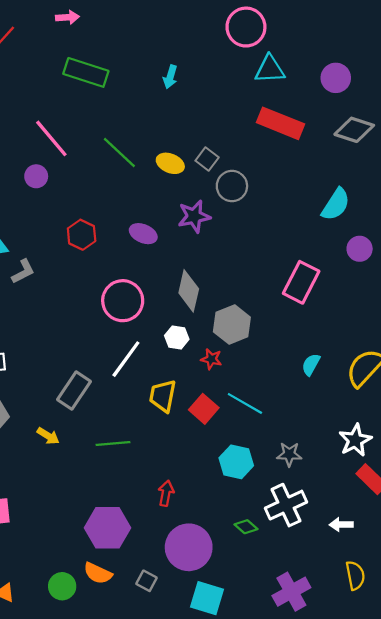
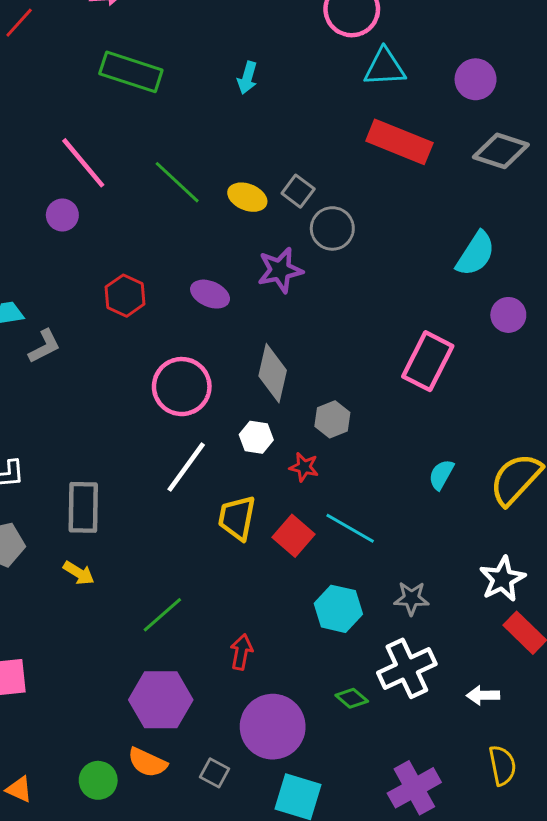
gray hexagon: (232, 324) -> (332, 419), size x0.7
gray rectangle: (74, 390) -> (83, 507), moved, turned -33
green line: (113, 443) -> (162, 615), moved, turned -36

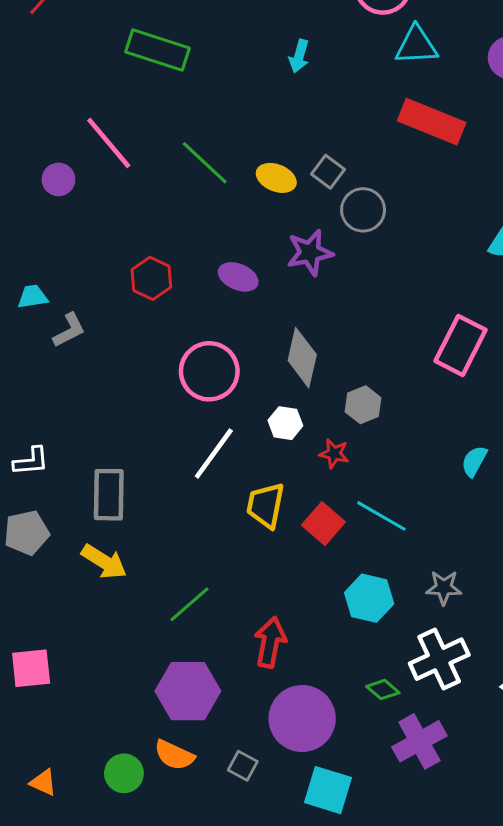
cyan arrow: (247, 78) -> (299, 56), moved
purple circle: (62, 215) -> (58, 179), moved
yellow arrow: (79, 573) -> (104, 562), size x1.4
red arrow: (241, 652) -> (270, 642), size x1.4
purple cross: (414, 788) -> (419, 741), moved

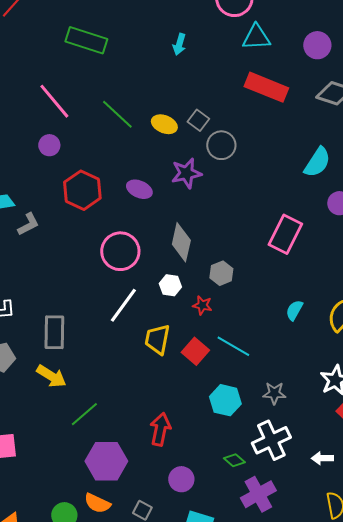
purple circle: (58, 179) -> (49, 145), moved
red hexagon: (151, 278) -> (82, 190), size x1.4
green line: (189, 604) -> (84, 414), moved
purple circle: (302, 719) -> (181, 479), size x0.6

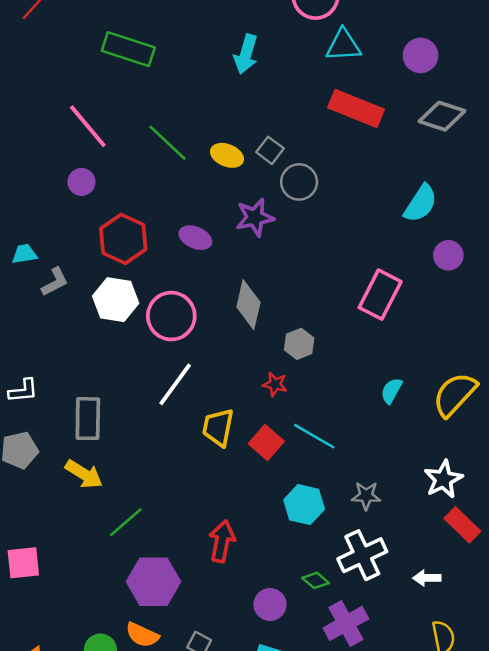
cyan arrow: (179, 44) -> (246, 54), size x1.4
white hexagon: (170, 285) -> (116, 300), moved, size x1.6
purple circle: (181, 479) -> (270, 605), moved

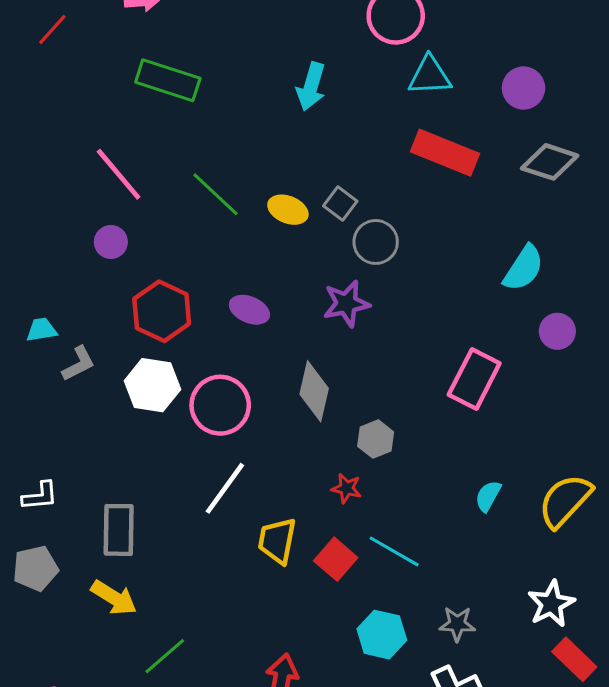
purple star: (255, 217) -> (346, 304), moved

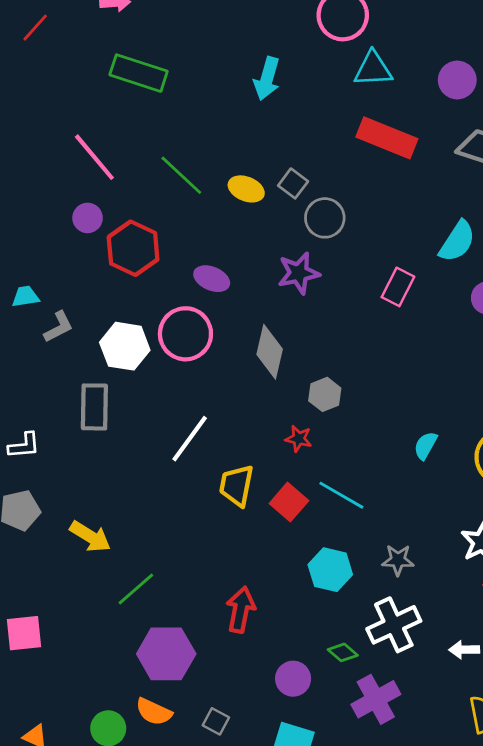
red hexagon: (162, 311) -> (133, 248), moved
pink rectangle: (474, 379) -> (398, 287), moved, size x0.7
pink circle: (220, 405) -> (185, 334), moved
gray rectangle: (119, 530) -> (94, 407), moved

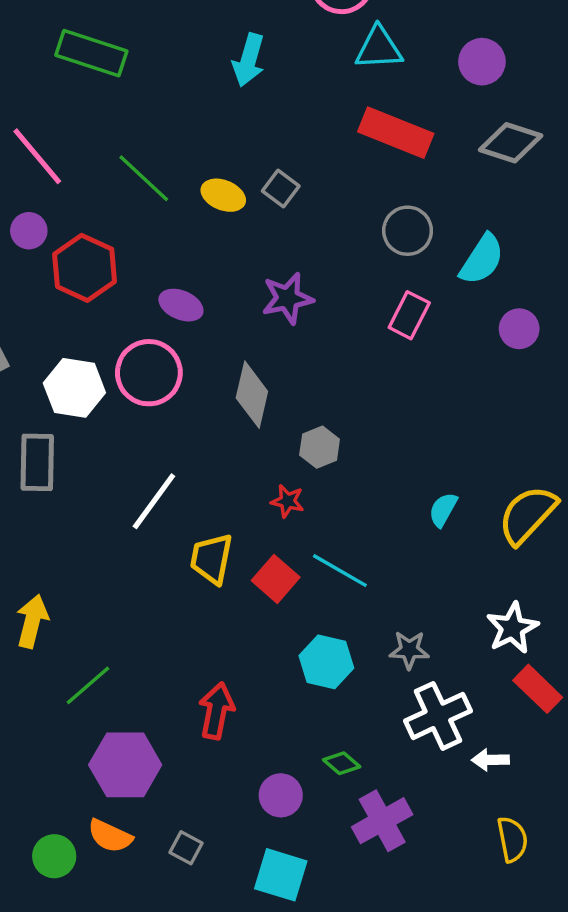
gray circle: (325, 218) -> (408, 231), moved
yellow arrow: (90, 537) -> (32, 621), turned -108
white cross: (394, 625) -> (438, 716), moved

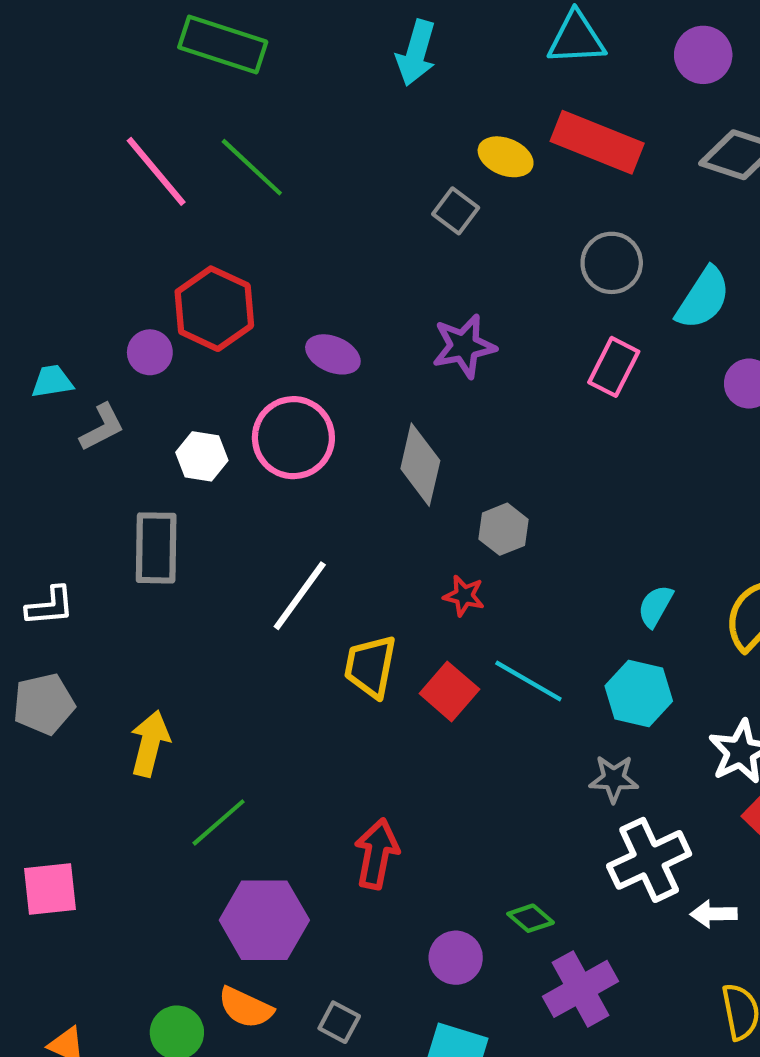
green line: (144, 178) -> (252, 167), moved
yellow ellipse: (223, 195) -> (506, 157), moved
purple circle: (29, 231) -> (150, 352), moved
white hexagon: (74, 388) -> (202, 456), size x0.7
cyan hexagon: (326, 662) -> (639, 694), moved

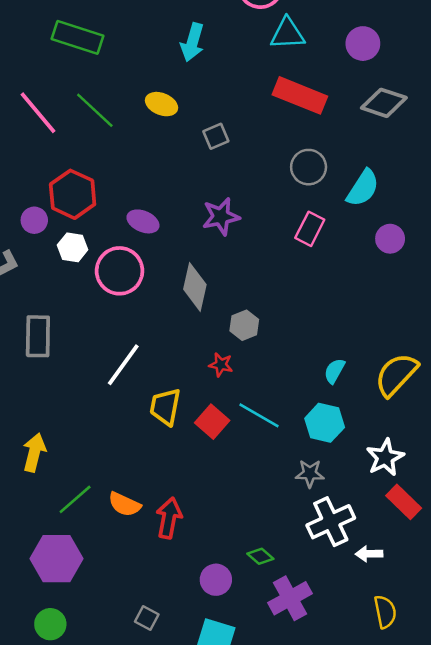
yellow ellipse: (506, 157) -> (162, 104), moved
gray square: (456, 211) -> (216, 136), turned 30
white hexagon: (202, 456) -> (73, 247), moved
purple hexagon: (264, 920) -> (57, 559), moved
orange semicircle: (246, 1008) -> (124, 504), moved

